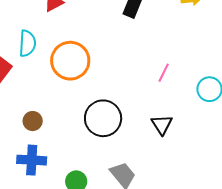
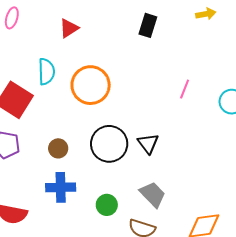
black circle: (103, 118) -> (109, 144), moved
black triangle: (162, 125) -> (148, 143), moved

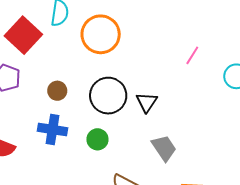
gray trapezoid: (153, 194) -> (164, 148), moved
green circle: (107, 205) -> (97, 139), moved

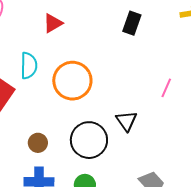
black triangle: (147, 102) -> (126, 121), moved

